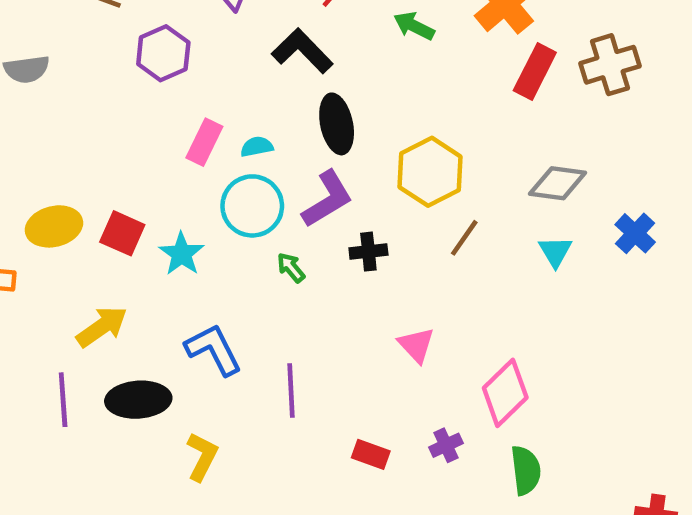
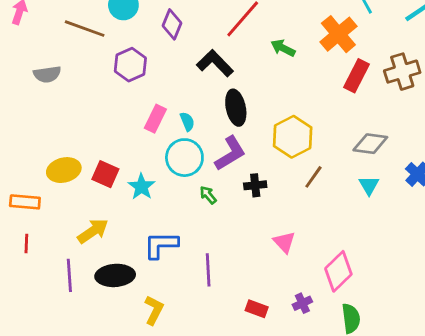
cyan semicircle: (257, 147) -> (187, 121), turned 78
blue L-shape: (213, 350) -> (161, 245), turned -63

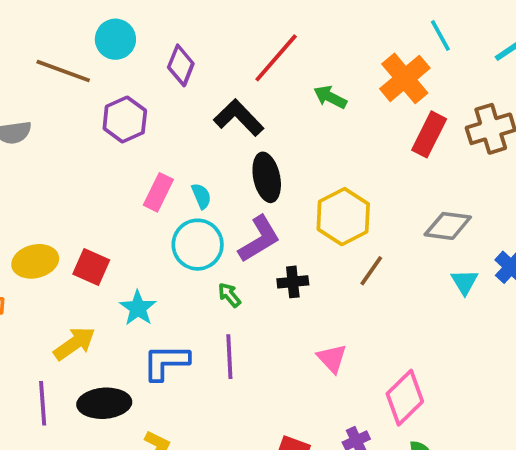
cyan triangle: (369, 185) -> (465, 282), moved
cyan star: (141, 187) -> (138, 308), moved
purple line: (208, 270) -> (229, 357), moved

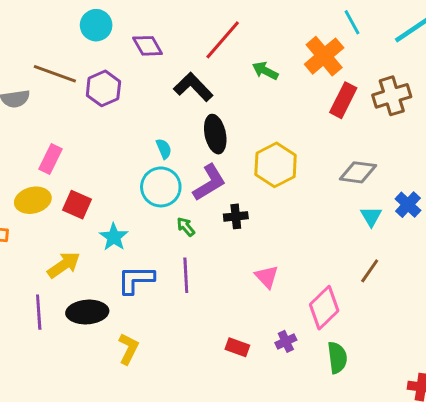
purple diamond: (181, 65) -> (148, 46), turned -52
brown line: (63, 71) -> (55, 74), moved
pink rectangle: (158, 192) -> (50, 159), moved
brown line: (371, 271) -> (370, 271), moved

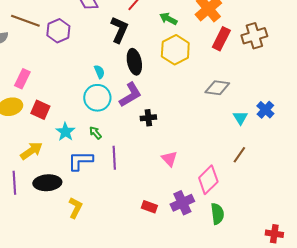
black L-shape: (193, 87) -> (119, 30), turned 68
yellow hexagon: (276, 165) -> (175, 50), moved
gray diamond: (358, 172) -> (217, 88), moved
green arrow: (186, 227) -> (95, 133), moved
purple cross: (286, 341) -> (182, 203), size x1.6

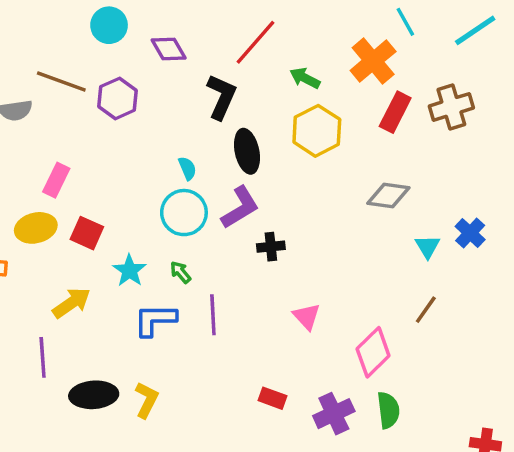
black ellipse: (47, 183) -> (94, 395), moved
purple cross: (182, 203) -> (334, 414), moved

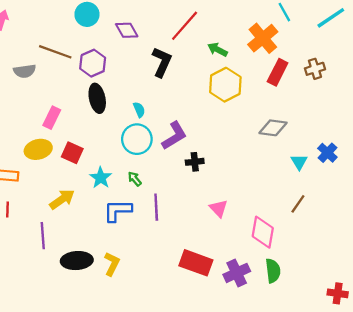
brown cross: (451, 107) -> (315, 69), size x0.7
black ellipse: (247, 151) -> (97, 98), moved
pink diamond: (373, 352) -> (263, 232), turned -36
red rectangle: (273, 398) -> (196, 263), size x1.8

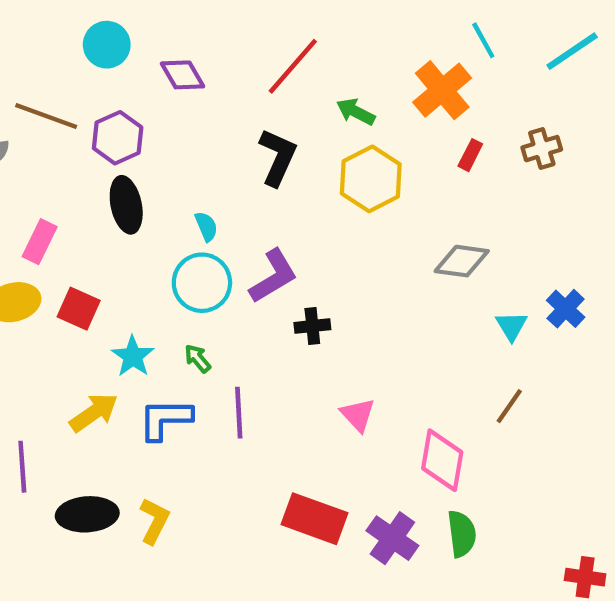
black L-shape: (162, 62) -> (278, 157), moved
red rectangle: (278, 72) -> (470, 155), size x0.6
yellow arrow: (62, 199) -> (94, 413), moved
purple cross: (237, 273) -> (392, 538), turned -30

